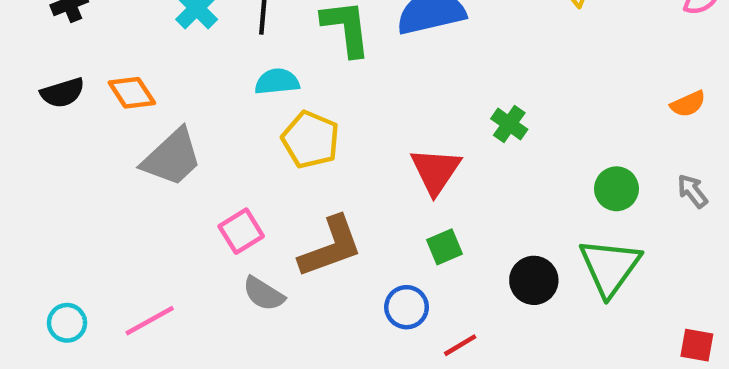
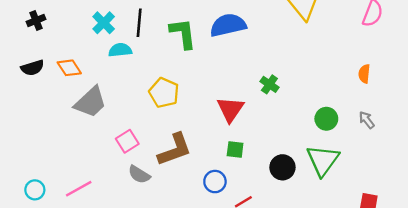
cyan semicircle: (277, 82) -> (120, 50), moved
orange semicircle: (688, 104) -> (364, 74), turned 120
green square: (444, 247) -> (235, 150), turned 30

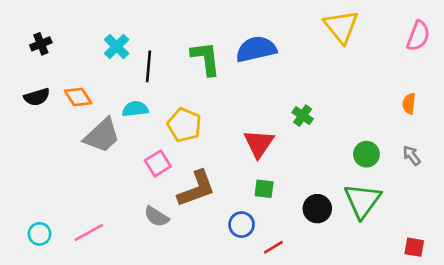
black line: (139, 23) -> (148, 66), moved
cyan semicircle: (120, 50) -> (135, 109), moved
pink square: (127, 141) -> (158, 163), moved

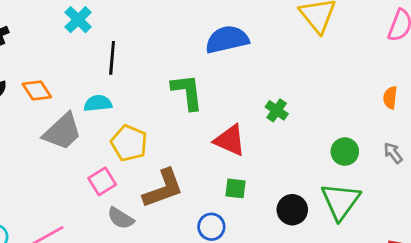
cyan cross: (117, 47) -> (78, 20), moved
green L-shape: (206, 58) -> (187, 92), moved
yellow pentagon: (184, 125) -> (129, 143), moved
red triangle: (259, 144) -> (230, 140), turned -40
pink square: (158, 163) -> (102, 181), moved

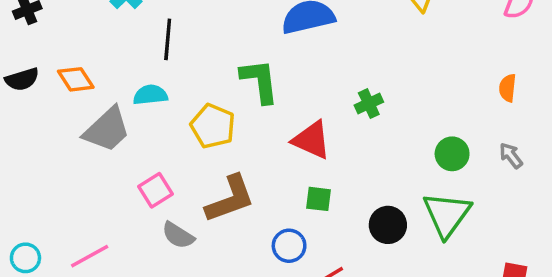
green cross: (277, 110) -> (369, 104), turned 30
yellow pentagon: (129, 143) -> (213, 126), moved

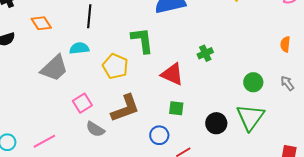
orange diamond: (76, 79) -> (41, 23), moved

